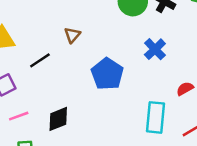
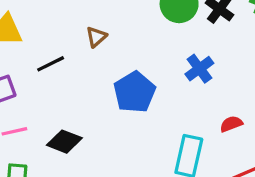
black diamond: (58, 119) -> (64, 142), turned 36

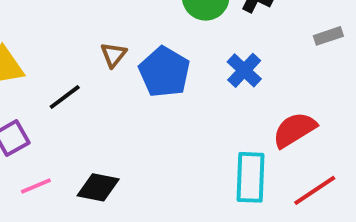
blue pentagon: (134, 92) -> (164, 72), moved
red semicircle: (231, 124) -> (294, 130), size x1.6

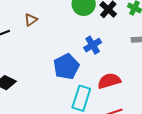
blue pentagon: (164, 72) -> (66, 67), moved

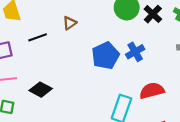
blue pentagon: (66, 67) -> (105, 56), moved

